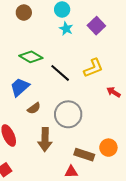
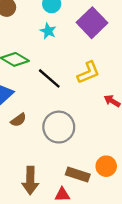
purple square: (96, 26) -> (92, 23), size x1.4
cyan star: (66, 29) -> (48, 31), moved
brown arrow: (45, 139) -> (30, 180), moved

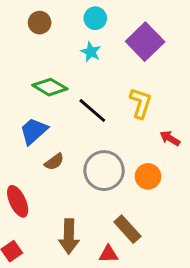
yellow L-shape: (88, 73) -> (141, 103), turned -50
orange circle: (106, 166) -> (148, 176), moved
brown rectangle: (78, 174) -> (127, 229), turned 30

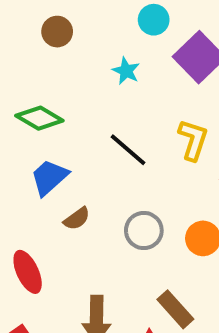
cyan circle: (95, 18) -> (154, 20), moved
green diamond: (50, 87) -> (39, 118), moved
gray circle: (104, 171) -> (144, 231), size x0.7

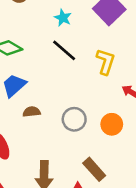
black line: (128, 150) -> (64, 50), moved
brown semicircle: (77, 219) -> (32, 112), turned -150

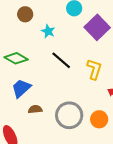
cyan star: (63, 18) -> (48, 31), moved
gray circle: (74, 119) -> (69, 115), size x1.4

